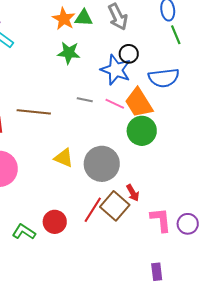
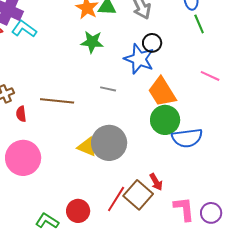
blue semicircle: (164, 78) -> (187, 138), moved
pink line: (115, 104) -> (210, 76), moved
gray circle: (102, 164) -> (109, 143), moved

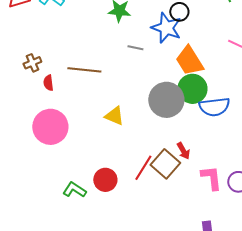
gray line: (108, 89) -> (135, 48), moved
gray circle: (109, 143) -> (166, 100), moved

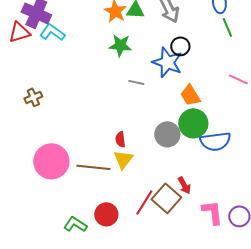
orange trapezoid: (189, 61) -> (190, 95), size x0.7
brown line: (84, 70) -> (93, 167), moved
red semicircle: (48, 83) -> (120, 139), moved
gray circle: (166, 100) -> (167, 134), size x0.7
yellow triangle: (114, 116) -> (123, 159), moved, turned 45

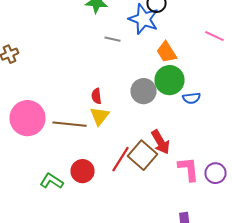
blue semicircle: (215, 141) -> (192, 98), size x0.6
red arrow: (184, 185) -> (160, 142), size x1.4

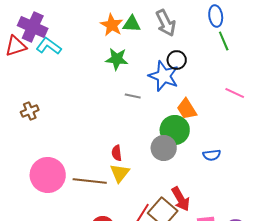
green circle: (170, 80) -> (175, 130), moved

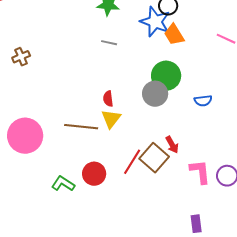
gray line: (133, 96) -> (109, 43), moved
orange trapezoid: (187, 109) -> (174, 35), moved
pink circle: (48, 175) -> (25, 136), moved
red arrow: (181, 199) -> (172, 145), size x0.7

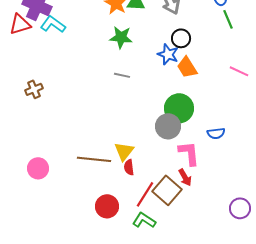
blue star: (155, 22) -> (168, 54), size x0.7
red semicircle: (108, 99) -> (129, 167), moved
pink circle: (25, 136) -> (38, 168), size x0.6
pink L-shape: (200, 172) -> (189, 153), moved
green L-shape: (63, 184) -> (144, 220), moved

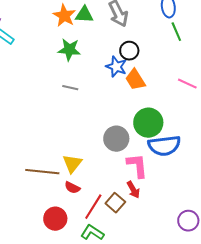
green circle: (179, 108) -> (148, 123), moved
blue semicircle: (216, 133) -> (164, 146), size x1.8
red semicircle: (129, 167) -> (72, 188), moved, turned -56
brown square: (167, 190) -> (115, 203), size x0.7

